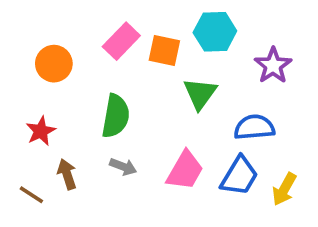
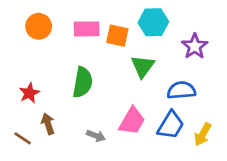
pink rectangle: (121, 41) -> (87, 29), turned 45
orange circle: (54, 64) -> (39, 26), moved
gray arrow: (123, 167) -> (96, 136), moved

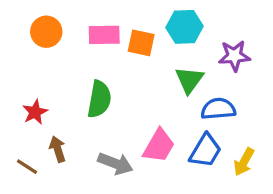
purple star: (195, 46) -> (234, 56), turned 30
green triangle: (143, 66) -> (189, 80), moved
gray arrow: (96, 136) -> (115, 163), size x1.5

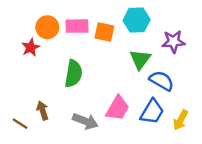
orange circle: (46, 32) -> (47, 27), moved
blue semicircle: (218, 109) -> (162, 81), turned 35
red star: (35, 112) -> (31, 47), moved

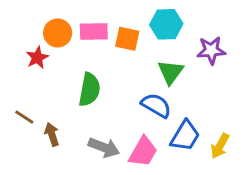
blue semicircle: (162, 81) -> (156, 105), moved
pink trapezoid: (118, 108) -> (143, 152), moved
brown line: (20, 124) -> (24, 117), moved

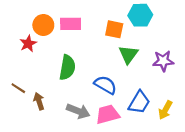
cyan hexagon: (166, 24) -> (140, 15), moved
orange square: (127, 39) -> (114, 29), moved
purple star: (211, 50) -> (163, 61), moved
blue semicircle: (156, 105) -> (105, 85), moved
pink trapezoid: (143, 152) -> (108, 114), turned -135

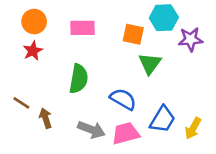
orange circle: (43, 25) -> (34, 22), moved
purple star: (163, 61) -> (190, 39), moved

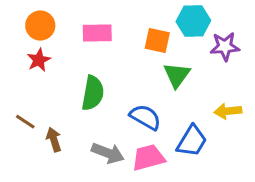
yellow arrow: (193, 128) -> (228, 111), moved, turned 55

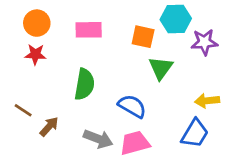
red star: (39, 60) -> (35, 54), turned 30
brown arrow: (54, 140) -> (49, 127), turned 60
blue trapezoid: (192, 141) -> (195, 133), moved

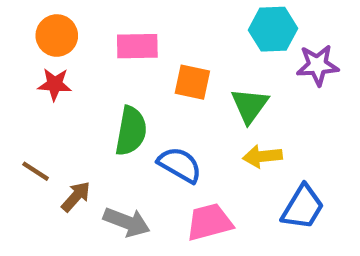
orange square: (143, 37) -> (192, 82), moved
yellow arrow: (207, 101) -> (262, 156), moved
blue semicircle: (132, 106) -> (180, 165), moved
gray arrow: (98, 139) -> (127, 222), moved

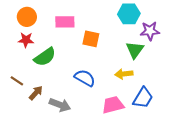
green triangle: (250, 105) -> (135, 50), moved
green semicircle: (131, 131) -> (45, 57), moved, turned 45
pink trapezoid: (209, 222) -> (113, 105), moved

